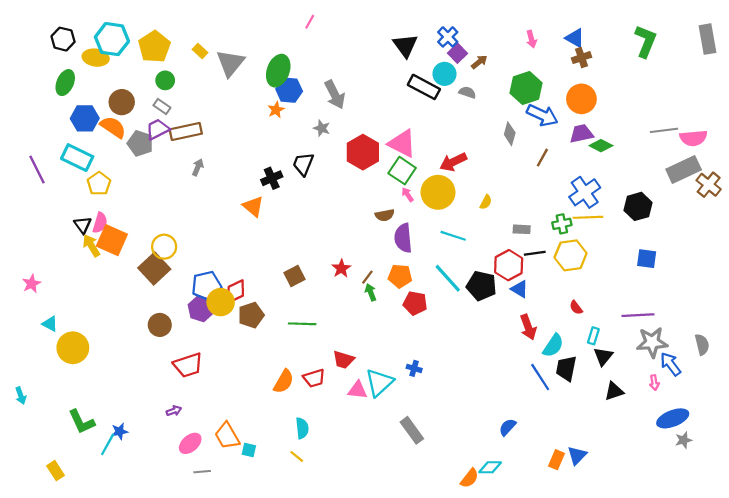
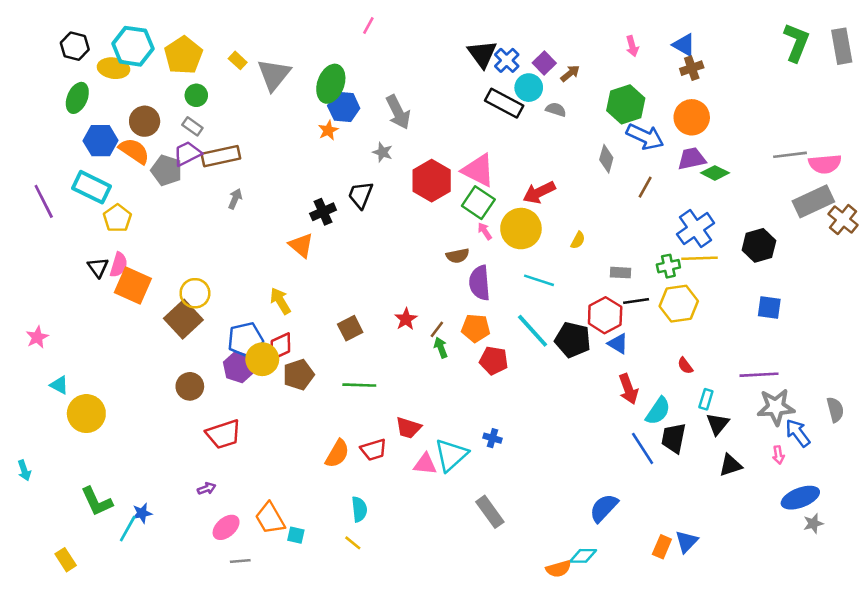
blue cross: (448, 37) -> (507, 60), moved
green L-shape: (646, 41) -> (796, 42), moved
yellow arrow: (91, 246) -> (280, 301), moved
blue semicircle: (508, 427) -> (604, 508), size x1.4
orange semicircle: (469, 478) -> (558, 569), turned 36

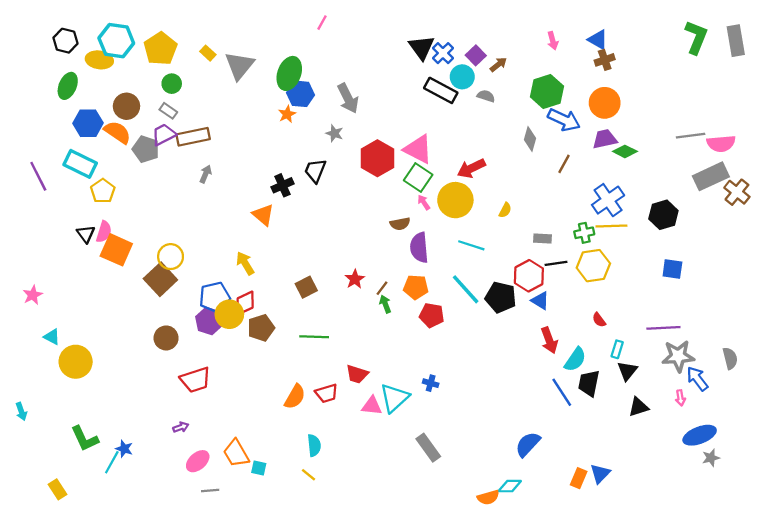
blue star: (142, 513) -> (124, 449), turned 30

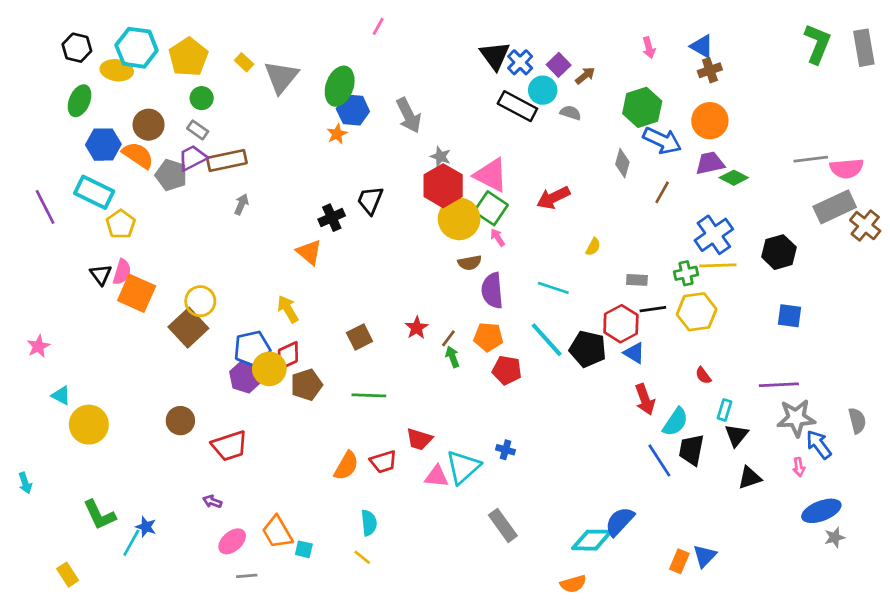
gray star: (334, 133) -> (441, 157), moved
yellow circle: (455, 200) -> (459, 219), moved
brown circle: (166, 338) -> (180, 421), moved
purple arrow: (181, 427) -> (212, 502), turned -140
cyan diamond: (510, 486) -> (592, 540), moved, size x1.4

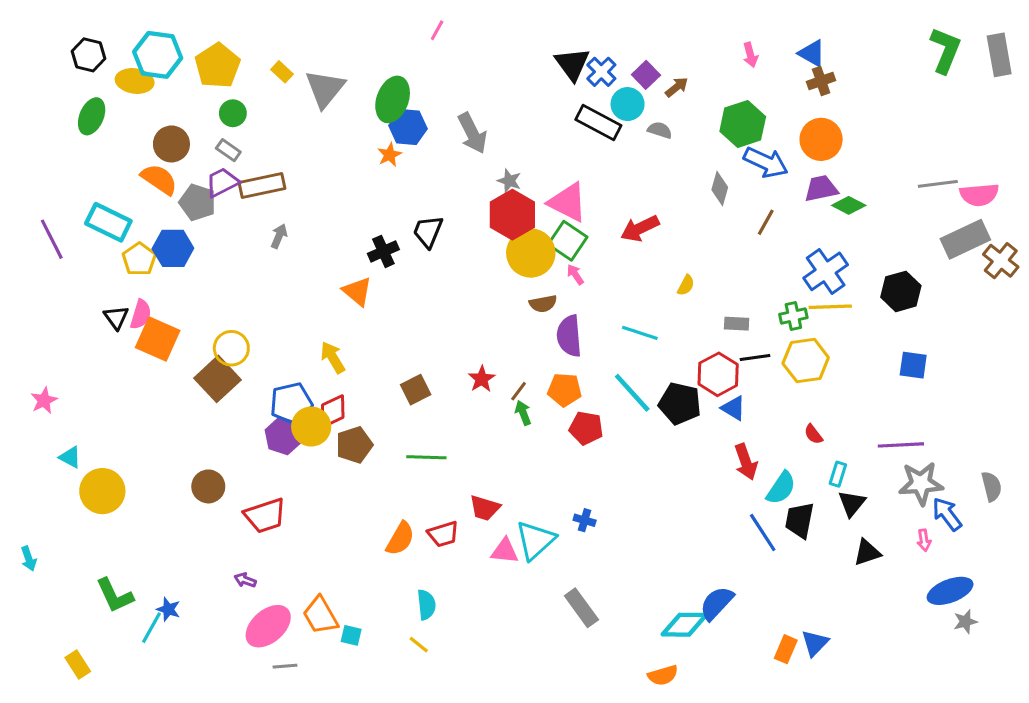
blue hexagon: (103, 145) -> (173, 248), moved
pink ellipse: (232, 541) -> (268, 626), size x1.4

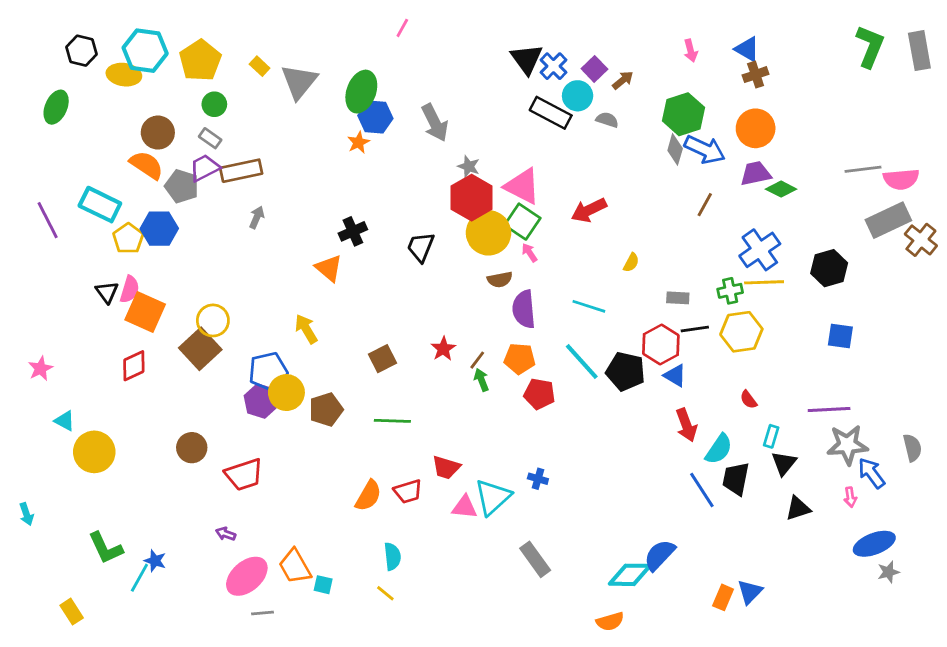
green ellipse: (92, 116) -> (56, 107), moved
gray diamond: (720, 189) -> (675, 149), moved
black trapezoid: (428, 232) -> (421, 247), moved
red diamond: (333, 411) -> (134, 366), moved

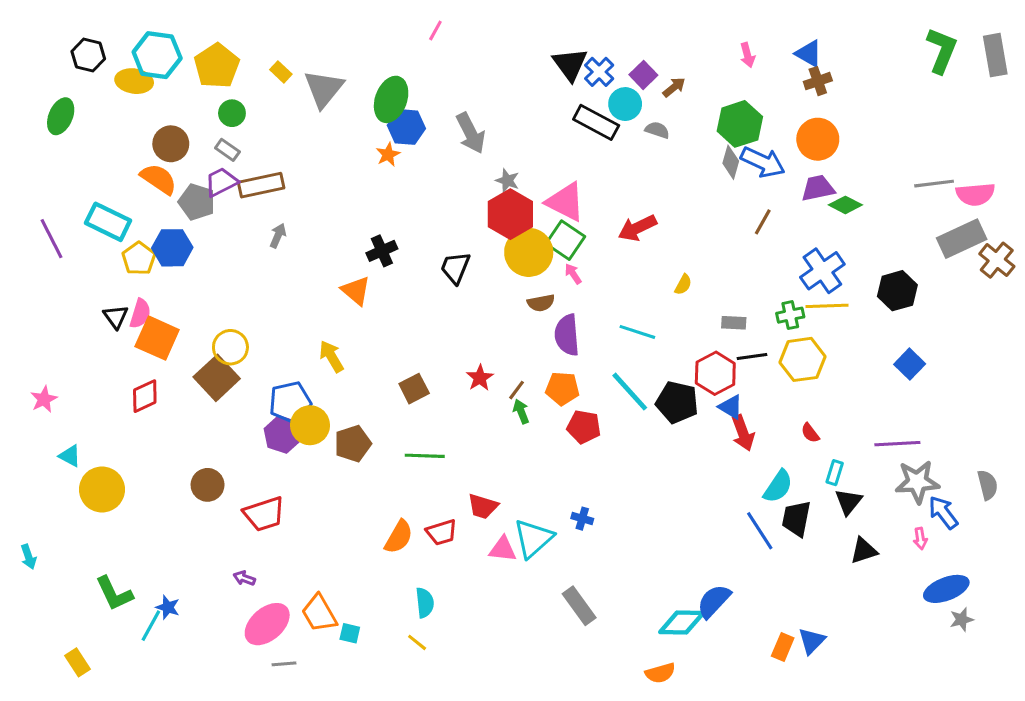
blue square: (840, 336) -> (910, 364), turned 36
red arrow: (686, 425) -> (743, 433), moved

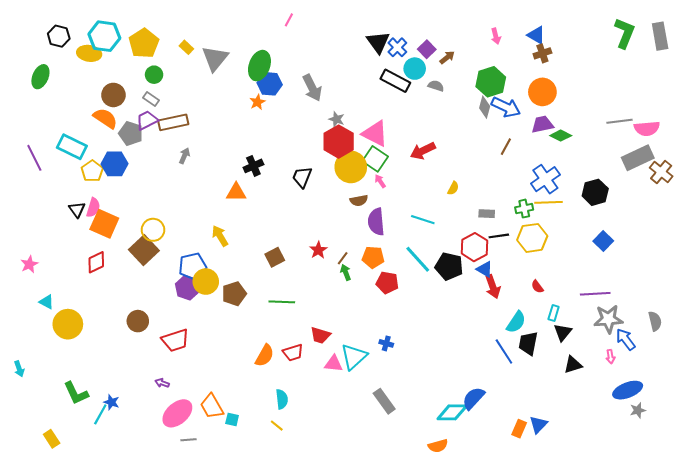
orange triangle: (356, 291) -> (236, 192), turned -40

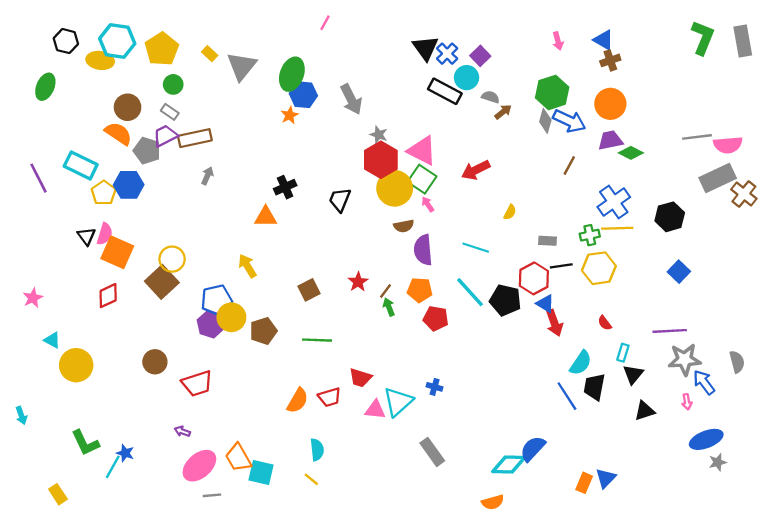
brown arrow: (447, 57) -> (503, 112), moved
cyan square: (232, 419) -> (261, 472), size x1.6

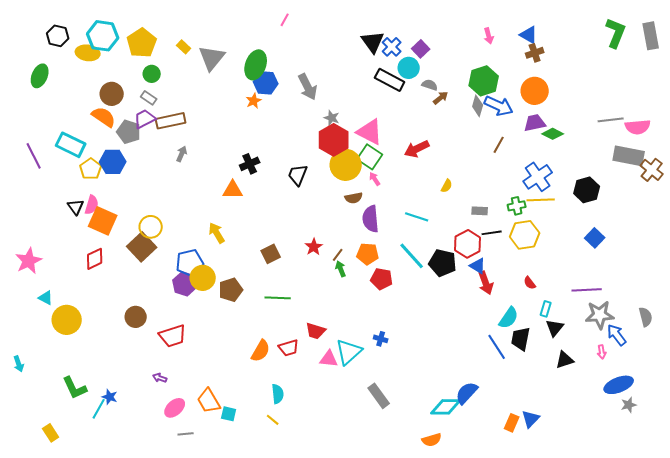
gray rectangle: (718, 178) -> (629, 156), turned 36
pink star: (33, 298) -> (29, 261), size x1.5
pink ellipse: (199, 466) -> (175, 408), size x0.7
cyan square: (261, 472) -> (229, 414), size x0.7

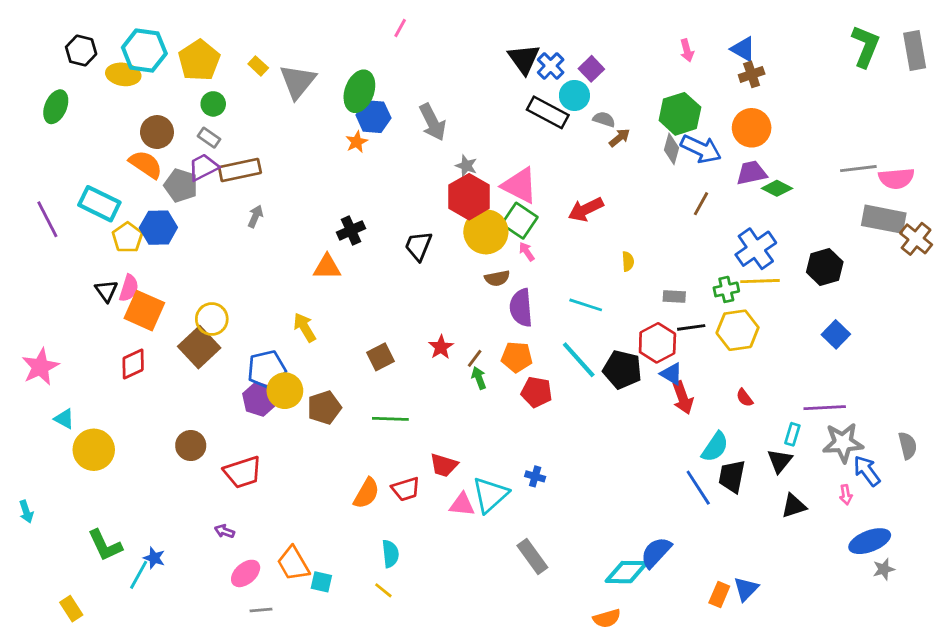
yellow semicircle: (447, 186) -> (628, 261), turned -32
cyan rectangle: (546, 309) -> (792, 434), moved

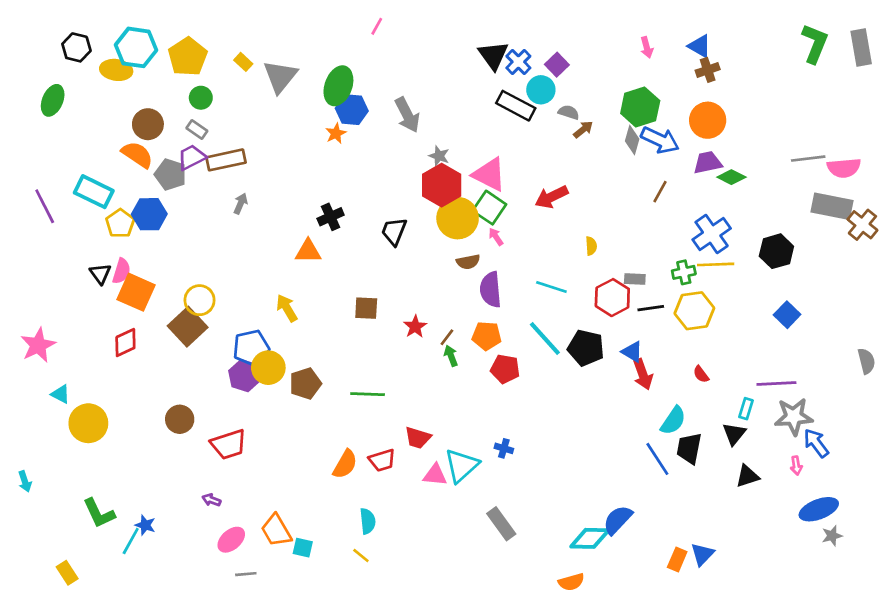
red hexagon: (657, 343) -> (612, 298), moved
brown square: (380, 357) -> (366, 308), moved, turned 30
gray semicircle: (908, 446) -> (866, 361), moved

